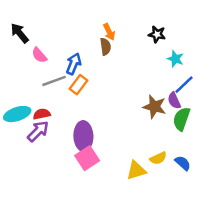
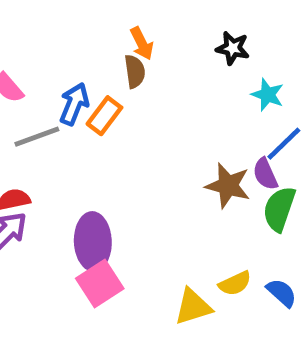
orange rectangle: (78, 85) -> (104, 116), moved

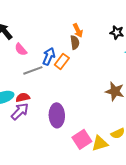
pink square: (100, 283) -> (82, 139), moved

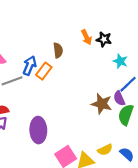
orange arrow: (78, 30) -> (86, 37), moved

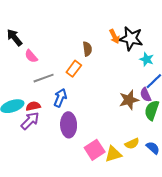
black star: (104, 39) -> (131, 38), size x1.6
blue arrow: (30, 66) -> (60, 98), moved
brown star: (102, 104) -> (129, 100), turned -30

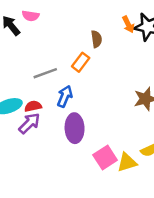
pink semicircle: (31, 56) -> (31, 16), moved, turned -40

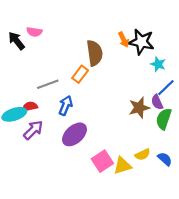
brown semicircle: (97, 39) -> (95, 53), size x1.6
red semicircle: (33, 106) -> (30, 107), moved
purple ellipse: (75, 128) -> (74, 134), turned 50

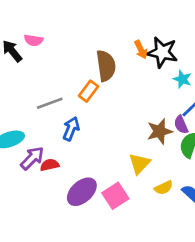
red semicircle: (30, 107) -> (50, 165), moved
purple ellipse: (74, 134) -> (82, 192), moved
yellow triangle: (122, 166) -> (139, 164), moved, turned -30

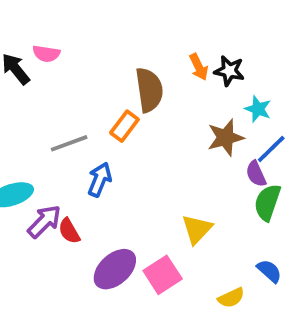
black star: (162, 52) -> (229, 71), size x0.7
brown star: (160, 131) -> (225, 138), moved
red semicircle: (50, 165) -> (69, 231), turned -108
yellow semicircle: (164, 188) -> (231, 298), moved

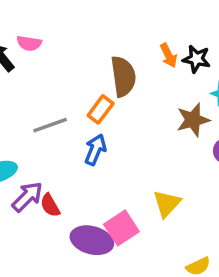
blue arrow: (100, 180) -> (95, 150), moved
purple ellipse: (115, 269) -> (92, 240), turned 57
pink square: (163, 275) -> (121, 228), moved

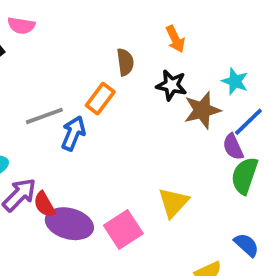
black star: (196, 59) -> (171, 85), moved
brown semicircle: (123, 76) -> (125, 62), size x0.6
blue arrow: (95, 150) -> (73, 133), moved
purple ellipse: (92, 240) -> (69, 224), moved

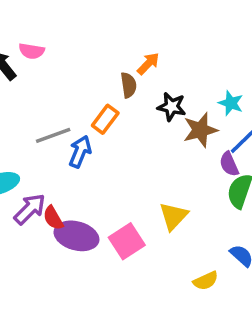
orange arrow: (175, 39) -> (148, 64), moved, turned -110

